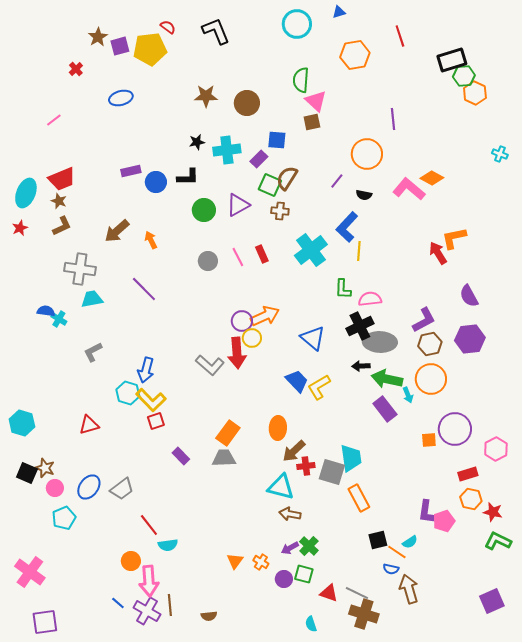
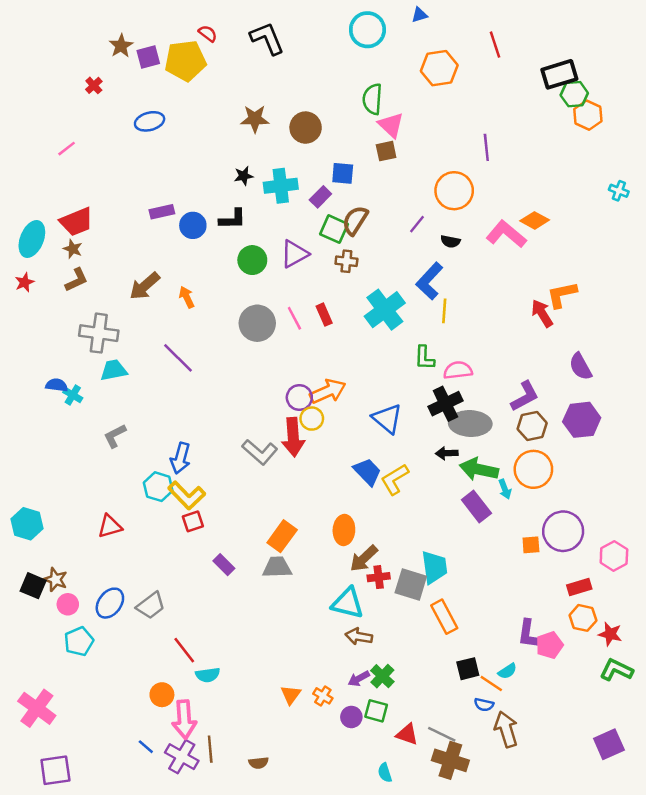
gray circle: (208, 261) -> (257, 323), size x1.5

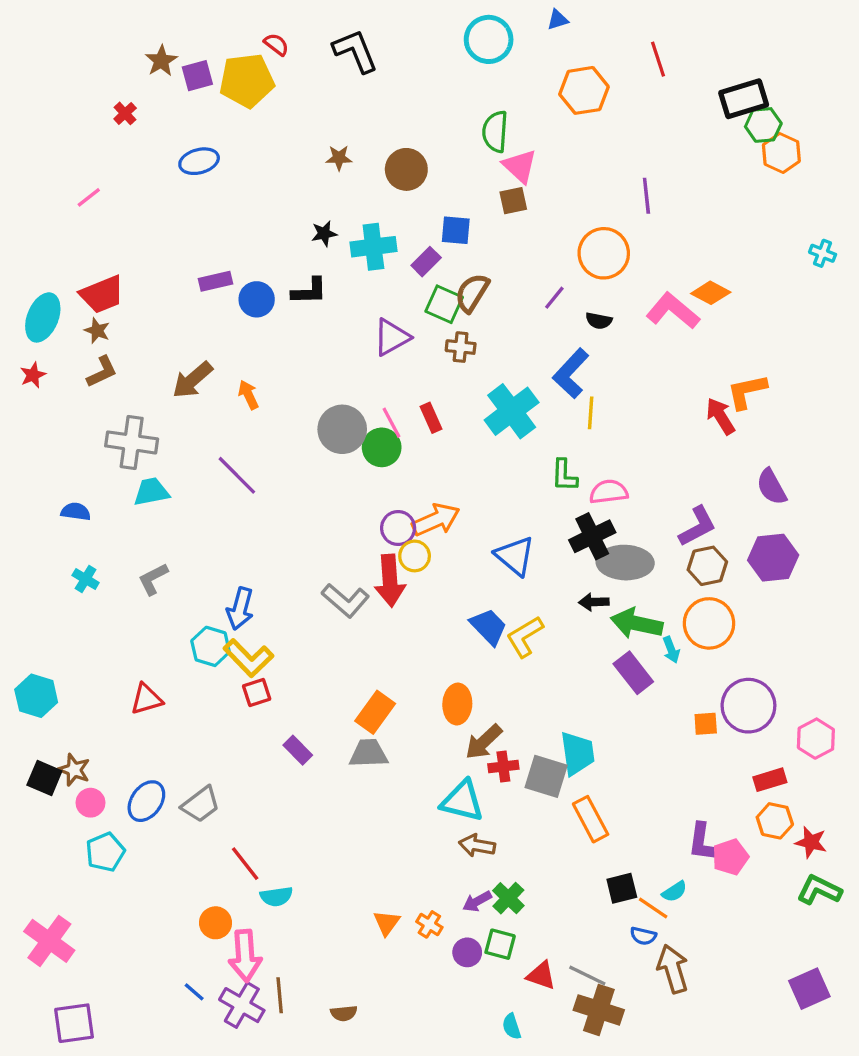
brown star: (255, 119) -> (339, 158), size x0.7
green circle: (252, 260) -> (382, 447), moved
cyan cross: (73, 395) -> (86, 579), moved

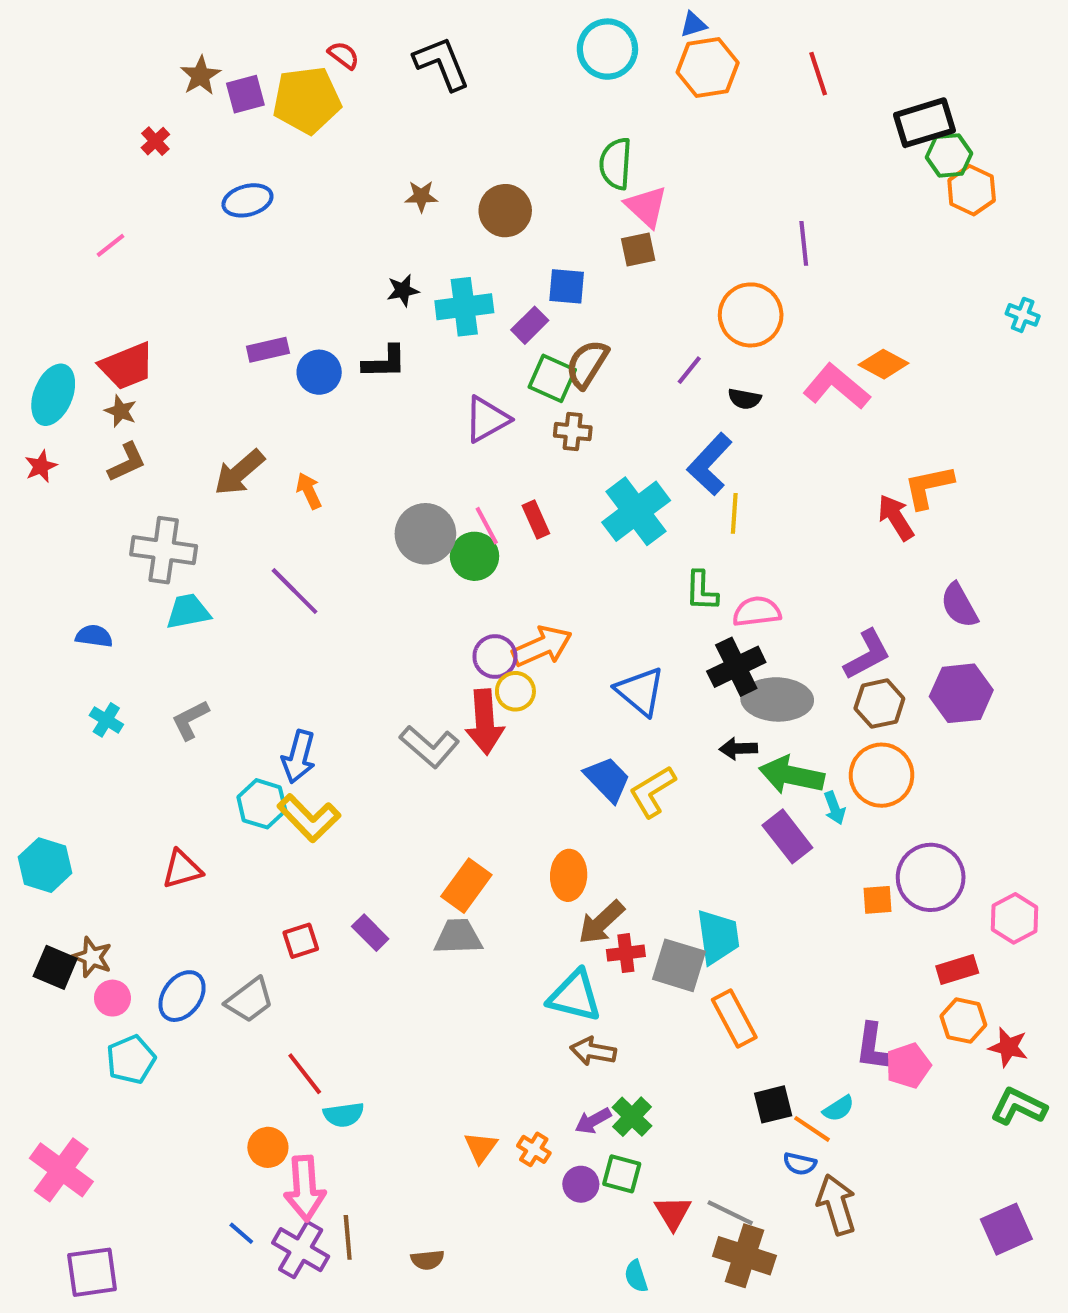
orange hexagon: (584, 90) -> (708, 67), moved
red square: (257, 692) -> (301, 941), moved
red triangle: (541, 975) -> (673, 1213), turned 40

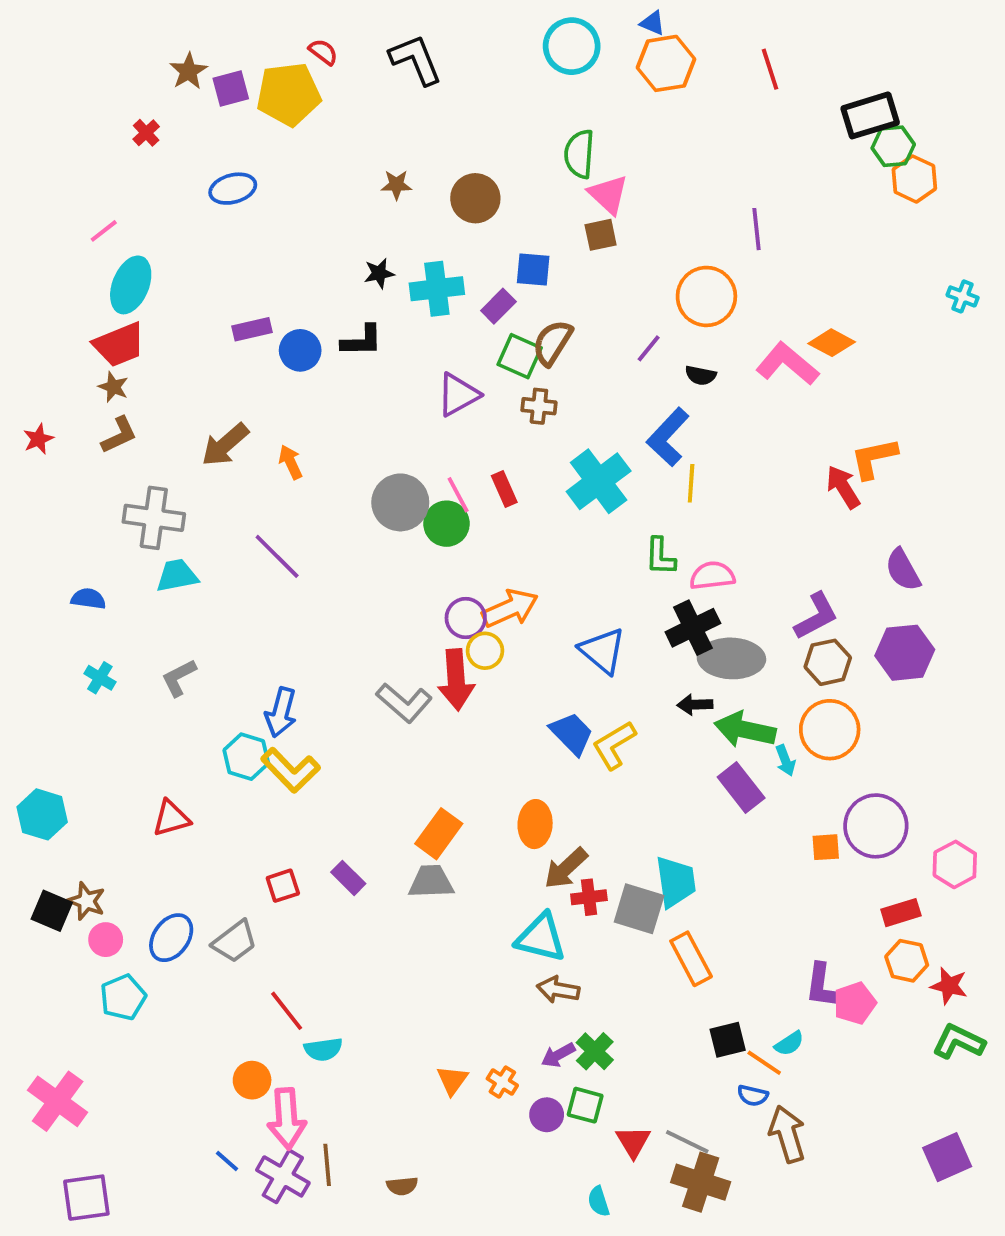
blue triangle: (693, 25) -> (653, 23), turned 40
cyan ellipse: (53, 395) -> (131, 285), moved

